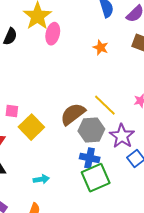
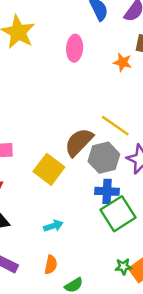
pink ellipse: (53, 34) -> (75, 48), moved
orange star: (101, 47) -> (123, 62), moved
yellow square: (31, 127) -> (49, 169), moved

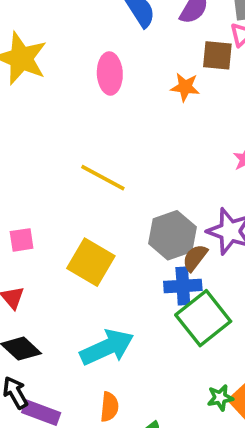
yellow line: (115, 126) -> (103, 178), moved
brown semicircle: (79, 142) -> (195, 258), moved, size x0.6
cyan arrow: (53, 226) -> (107, 347), size x1.8

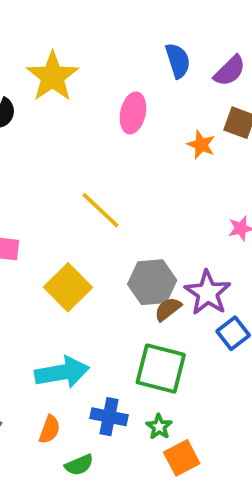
blue cross: (183, 286) -> (109, 417), moved
green square: (203, 318) -> (161, 369), turned 38
green star: (220, 398) -> (159, 427), moved, turned 30

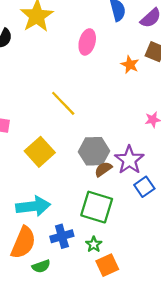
blue cross: (109, 417) -> (62, 236), turned -30
orange semicircle: (50, 429) -> (23, 243), size x1.8

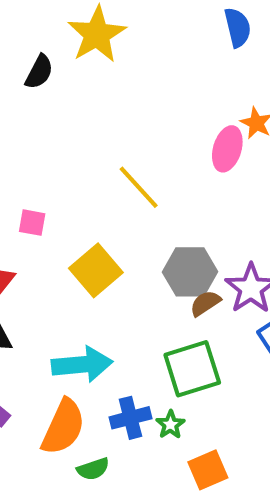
pink ellipse: (87, 42) -> (227, 149), moved
green square: (97, 207) -> (192, 369), turned -36
green star: (94, 244) -> (170, 425), moved

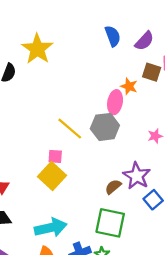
pink square: (32, 223) -> (55, 156), moved
gray hexagon: (190, 272) -> (105, 127), moved
green square: (192, 369) -> (110, 223), turned 36

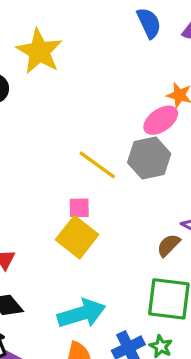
pink ellipse: (115, 102) -> (161, 120), turned 50

